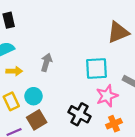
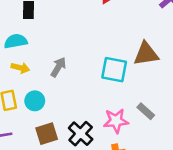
cyan square: (96, 68) -> (114, 70), moved
brown square: (37, 120) -> (47, 134), moved

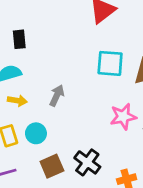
cyan square: (114, 70) -> (110, 63), moved
pink star: (116, 121) -> (123, 117), moved

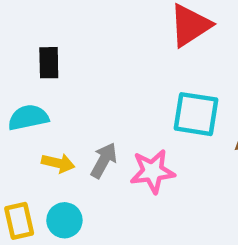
yellow arrow: (17, 101) -> (58, 163), moved
pink star: (123, 117) -> (153, 171), moved

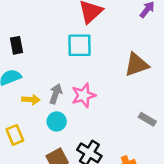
cyan square: (196, 114) -> (79, 45), moved
cyan circle: (64, 220) -> (57, 121), moved

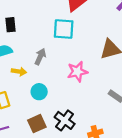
gray arrow: (56, 94) -> (40, 57), moved
pink star: (84, 95) -> (77, 72), moved

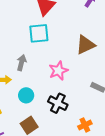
black cross: (65, 120) -> (58, 103), moved

